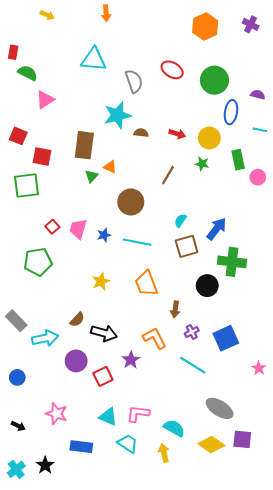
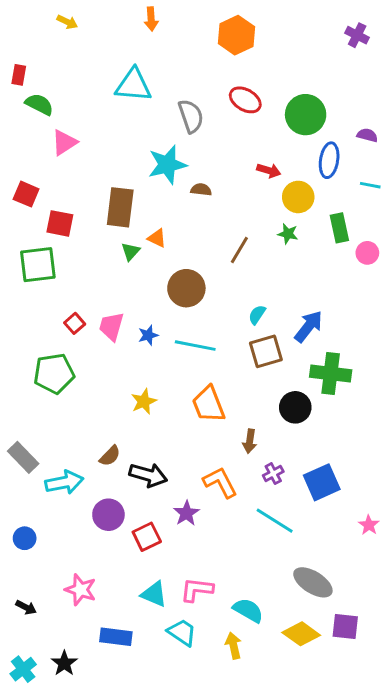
orange hexagon: (205, 26) -> (236, 35), moved
red arrow: (177, 134) -> (269, 170), moved

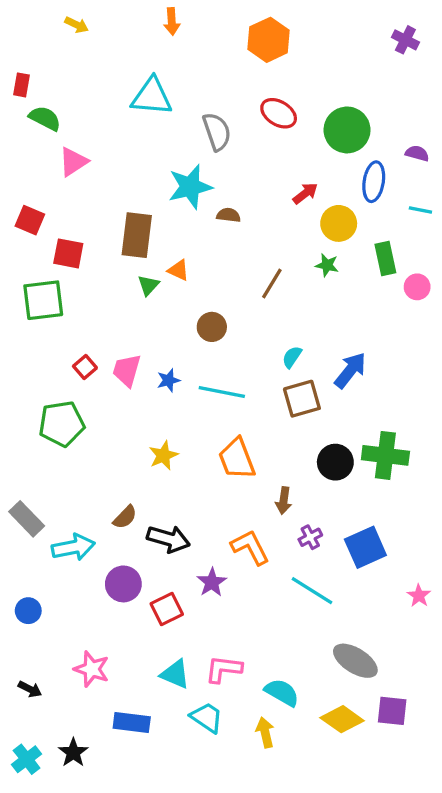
red arrow: (269, 170) -> (305, 193), turned -55
brown circle: (186, 288) -> (212, 327), size x0.7
green cross: (331, 373) -> (385, 455), moved

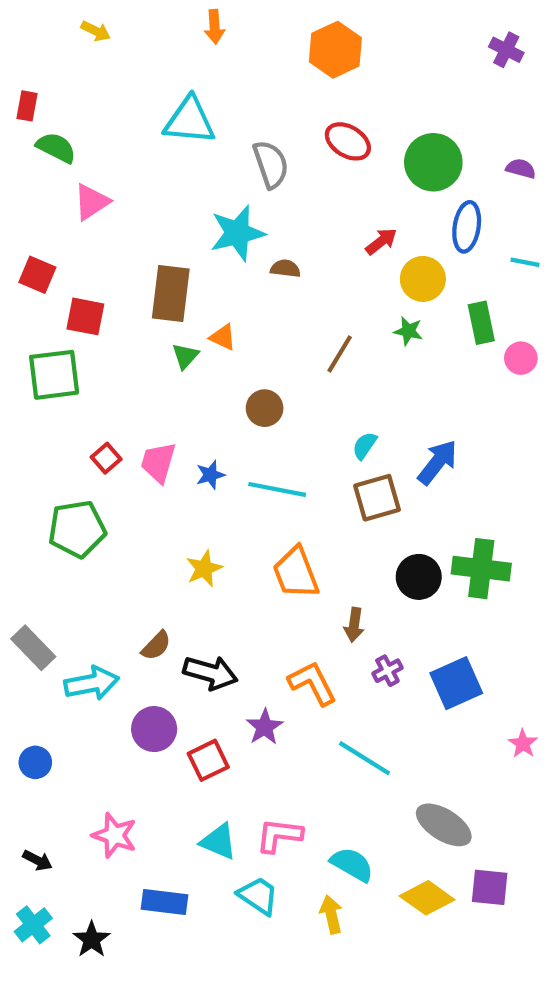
purple semicircle: (417, 153) -> (521, 168), moved
cyan line: (312, 591) -> (365, 758), moved
cyan cross: (27, 759) -> (33, 925), moved

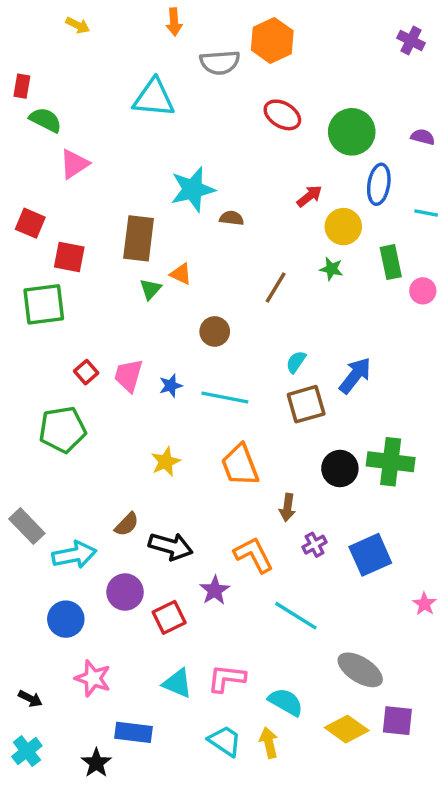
gray semicircle: (271, 164) -> (220, 62), moved, turned 105
blue circle: (35, 762) -> (66, 619), moved, size x1.4
cyan trapezoid: (258, 896) -> (225, 741), moved
black star: (92, 939) -> (96, 763), moved

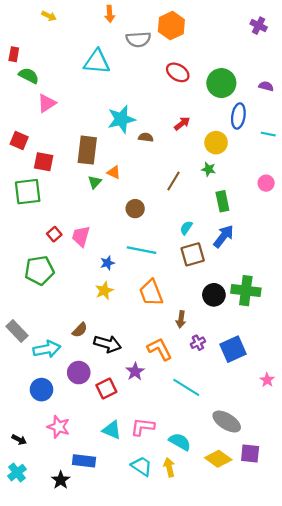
red arrow: (309, 196) -> (182, 123), moved
green rectangle: (391, 262) -> (222, 201), moved
blue star: (171, 386) -> (107, 263), moved

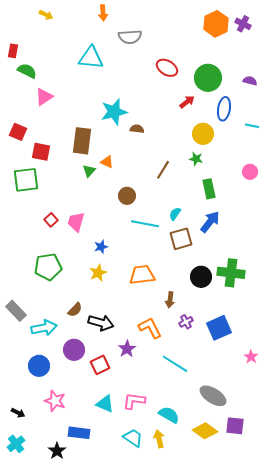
orange hexagon: (171, 26) -> (216, 24), moved
red arrow: (182, 123) -> (187, 102), moved
cyan line: (142, 250) -> (145, 224), moved
green pentagon: (39, 270) -> (48, 267), moved
orange trapezoid: (151, 293) -> (142, 275), turned 104

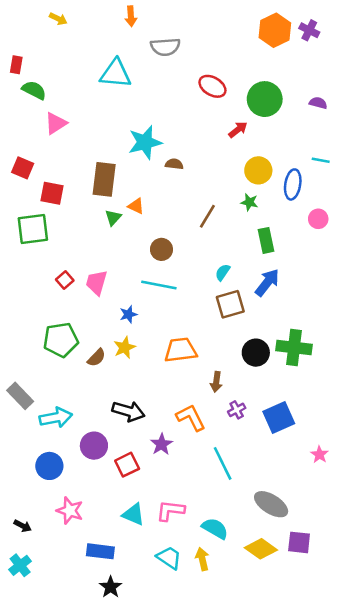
blue ellipse: (224, 109) -> (293, 184), moved
cyan line: (145, 224) -> (159, 285), moved
brown semicircle: (75, 310) -> (97, 358), moved
cyan line: (175, 364) -> (223, 463), turned 32
black star: (57, 451) -> (111, 587), moved

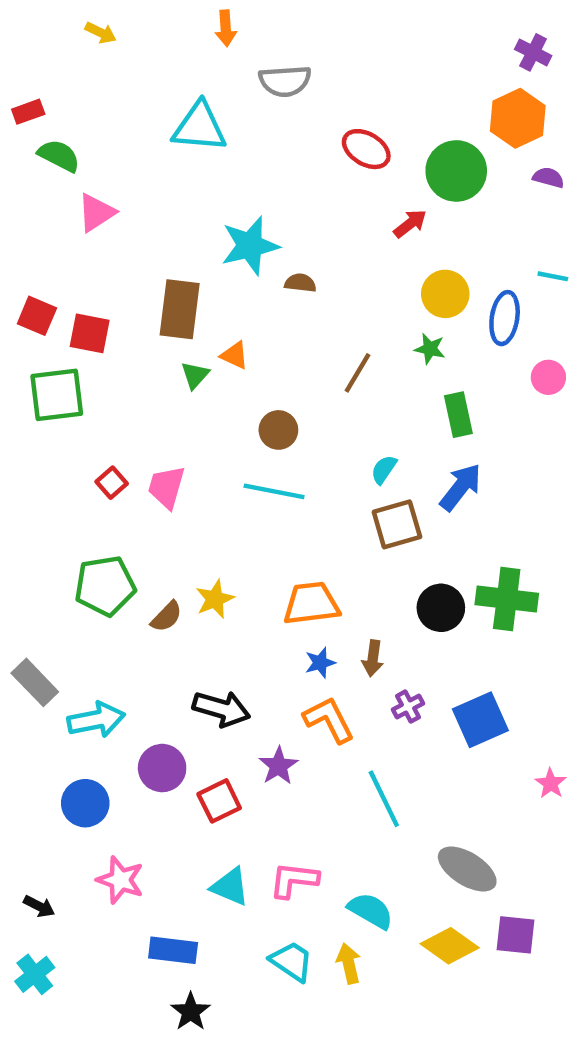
orange hexagon: (275, 30) -> (518, 118), moved
red rectangle: (16, 65) -> (28, 112), turned 60
red square: (23, 168) -> (37, 316), moved
blue star: (128, 314) -> (320, 663), moved

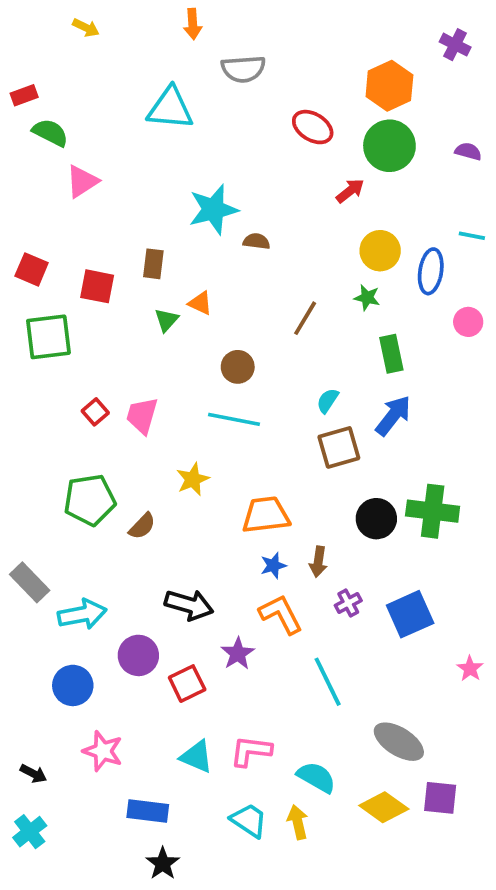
orange hexagon: (518, 118) -> (389, 86), moved
brown rectangle: (180, 309) -> (153, 264), size x0.6
red square: (90, 333) -> (97, 286), moved
yellow star: (215, 599) -> (193, 479), moved

